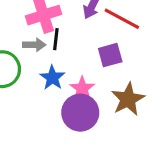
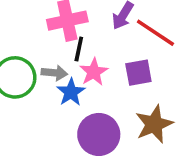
gray arrow: (34, 45) -> (54, 73), moved
pink star: (82, 89) -> (94, 72), moved

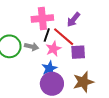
red line: (155, 33) -> (64, 37), moved
blue star: (71, 92) -> (49, 68), moved

